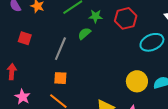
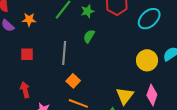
green semicircle: (84, 34) -> (89, 36), moved
orange square: (60, 78) -> (73, 81), turned -32

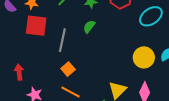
red square: (27, 54) -> (36, 26), moved, size x1.6

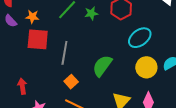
cyan ellipse: (151, 16) -> (140, 38), moved
green semicircle: (89, 27) -> (102, 66), moved, size x1.6

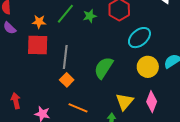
orange star: (32, 17) -> (39, 22), moved
orange square: (71, 82) -> (67, 80), moved
red arrow: (22, 86) -> (16, 101), moved

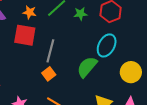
cyan ellipse: (139, 38) -> (107, 45), moved, turned -30

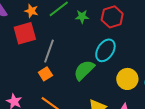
red square: (25, 35) -> (25, 33), turned -30

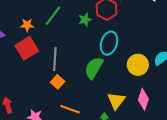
green star: (82, 17) -> (85, 20), moved

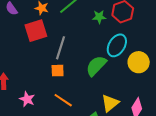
yellow circle: (138, 65) -> (139, 62), moved
orange square: (58, 82) -> (58, 71), turned 32

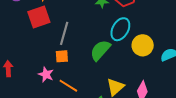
pink star: (27, 99) -> (46, 74), moved

